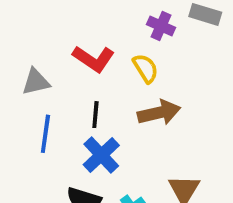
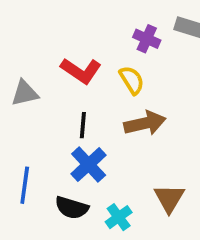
blue line: (45, 134) -> (25, 185), moved

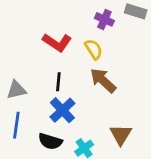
gray triangle: (25, 93) -> (16, 90), moved
brown arrow: (145, 123) -> (103, 80), turned -124

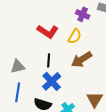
yellow semicircle: (94, 49) -> (75, 36), turned 63
brown arrow: (103, 80) -> (82, 59), turned -75

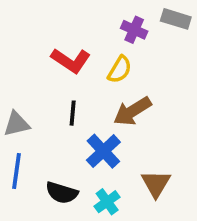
blue cross: (52, 81) -> (103, 151), moved

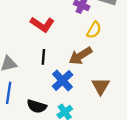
yellow semicircle: (120, 70) -> (94, 30), moved
brown triangle: (156, 184) -> (101, 86), moved

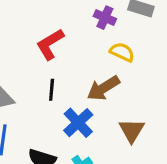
red L-shape: (42, 24) -> (50, 44), turned 115
yellow semicircle: (94, 30) -> (122, 52), turned -96

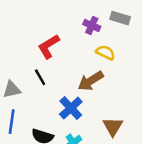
black line: (52, 90) -> (40, 77), moved, turned -35
brown triangle: (132, 130) -> (113, 127), moved

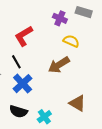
blue cross: (71, 108) -> (23, 84), moved
brown triangle: (113, 127) -> (77, 103), turned -30

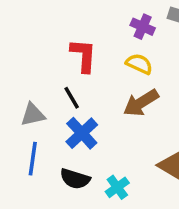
red L-shape: (24, 36) -> (83, 55), turned 125
yellow semicircle: (71, 41) -> (139, 64), moved

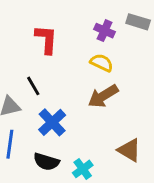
red L-shape: (83, 55) -> (46, 39), moved
black line: (72, 98) -> (33, 86), moved

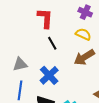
black line: (33, 86) -> (52, 43), moved

